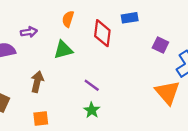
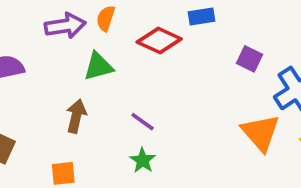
purple arrow: (29, 32) -> (65, 26), moved, size x1.5
red diamond: (102, 33) -> (159, 40), turned -72
brown arrow: (37, 82) -> (76, 116), moved

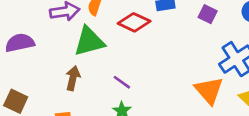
purple square: (250, 59) -> (208, 14), moved
green triangle: (98, 66) -> (89, 41), size x1.4

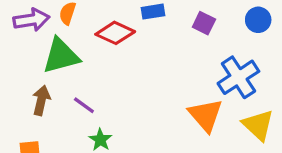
purple line: (122, 82) -> (84, 105), moved

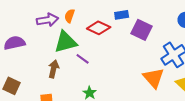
purple square: (204, 23) -> (142, 30), moved, size x1.5
purple line: (84, 105) -> (83, 59), moved

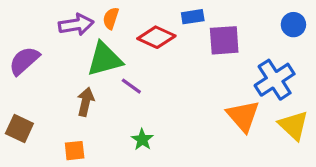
purple square: (142, 30) -> (224, 40), turned -30
purple semicircle: (15, 43) -> (24, 61), turned -30

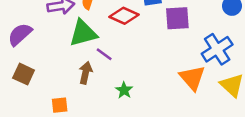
brown arrow: (86, 102) -> (86, 73), moved
brown square: (19, 129) -> (24, 74), moved
green star: (142, 140) -> (124, 90), moved

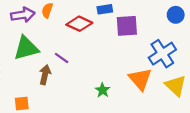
green triangle: (83, 33) -> (26, 48), moved
green star: (124, 90) -> (103, 90), moved

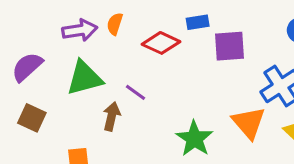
green star: (103, 90) -> (194, 139), size x1.6

